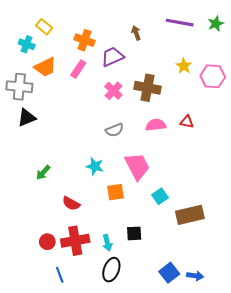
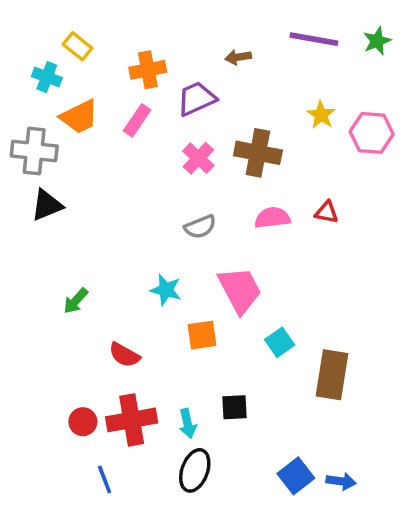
brown arrow: (136, 33) -> (238, 57), turned -80
orange cross: (84, 40) -> (148, 70), turned -30
brown rectangle: (190, 215) -> (332, 375), turned -68

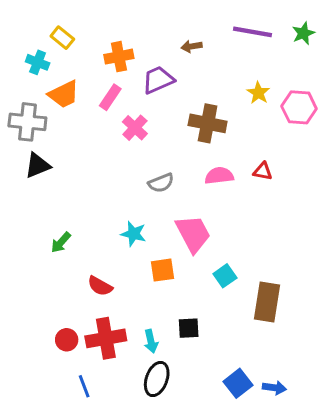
pink cross: (198, 158) -> (135, 128), moved

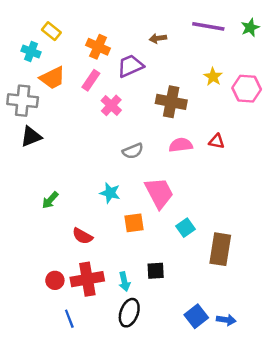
orange cross: (119, 57) -> (98, 47), turned 35

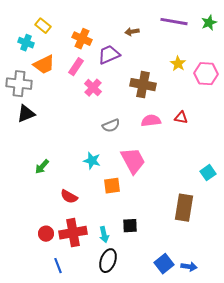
cyan square: (186, 228) -> (208, 173), moved

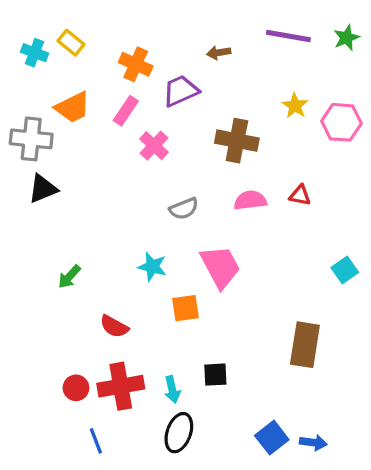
cyan cross: (26, 43) -> (35, 53), moved
cyan square: (208, 173) -> (345, 270), moved

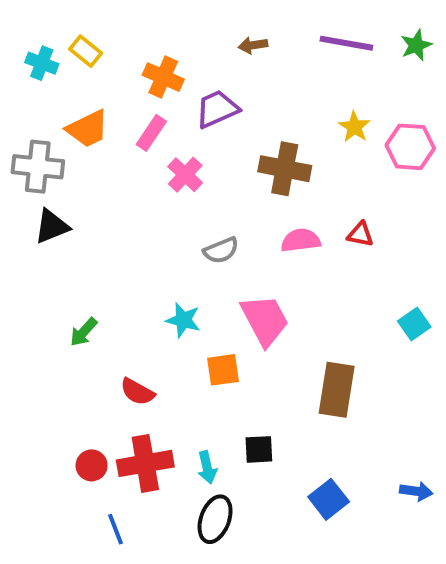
brown arrow: (219, 53) -> (253, 45), moved
brown rectangle: (305, 345) -> (337, 390), moved
blue square: (272, 438) -> (329, 499), moved
blue arrow: (313, 443) -> (416, 491), moved

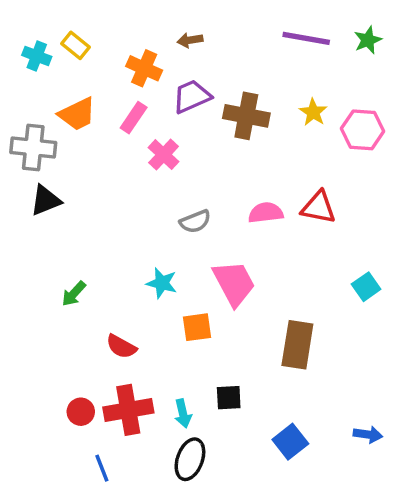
brown arrow: (253, 45) -> (190, 40), moved
brown cross: (285, 169) -> (246, 116), moved
red triangle: (360, 234) -> (319, 207), size x1.5

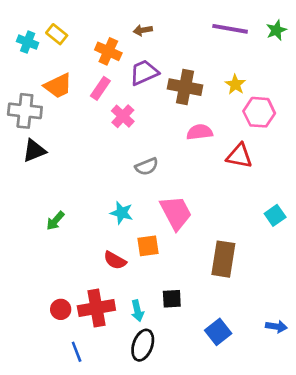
pink hexagon: (363, 130) -> (259, 112), moved
pink semicircle: (266, 213) -> (200, 132), moved
red semicircle: (121, 347) -> (115, 260), moved

